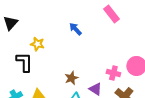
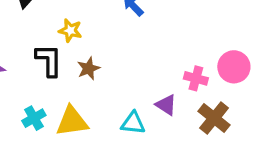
brown star: (71, 78) -> (88, 68), moved

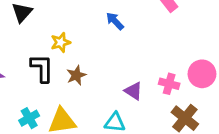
yellow star: (70, 30) -> (61, 42), turned -30
purple triangle: (166, 105) -> (133, 91), moved

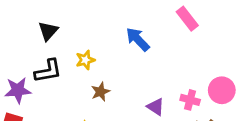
blue arrow: (115, 21) -> (138, 39), size x1.4
black L-shape: (42, 68) -> (48, 71), moved, turned 80

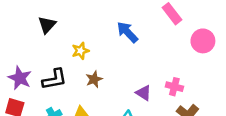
black L-shape: (48, 71) -> (54, 79), moved
purple star: (18, 90) -> (20, 78), turned 30
pink circle: (222, 90) -> (203, 41), moved

